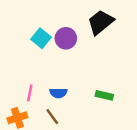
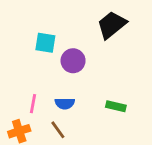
cyan square: (41, 38) -> (45, 43), turned -30
purple circle: (66, 38) -> (73, 61), moved

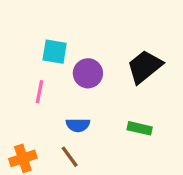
black trapezoid: (112, 25) -> (145, 67), moved
pink line: (33, 104) -> (40, 92), moved

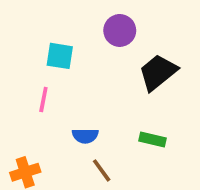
purple circle: (88, 73) -> (120, 30), moved
brown line: (70, 157) -> (102, 170), moved

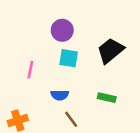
purple circle: (120, 30) -> (62, 30), moved
cyan square: (60, 56) -> (69, 58), moved

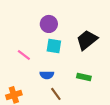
pink line: (30, 70) -> (24, 55), turned -64

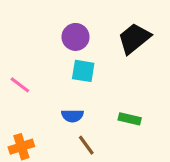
black trapezoid: (87, 40) -> (134, 38), moved
pink line: (24, 55) -> (20, 85), moved

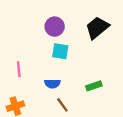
pink line: (20, 85) -> (19, 69), moved, turned 48
green rectangle: (130, 119) -> (94, 86), turned -32

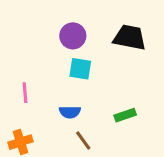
black trapezoid: (97, 28) -> (130, 37), turned 50

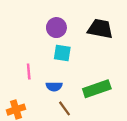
pink line: (25, 93) -> (29, 71), moved
green rectangle: (125, 115) -> (97, 89), size x1.6

